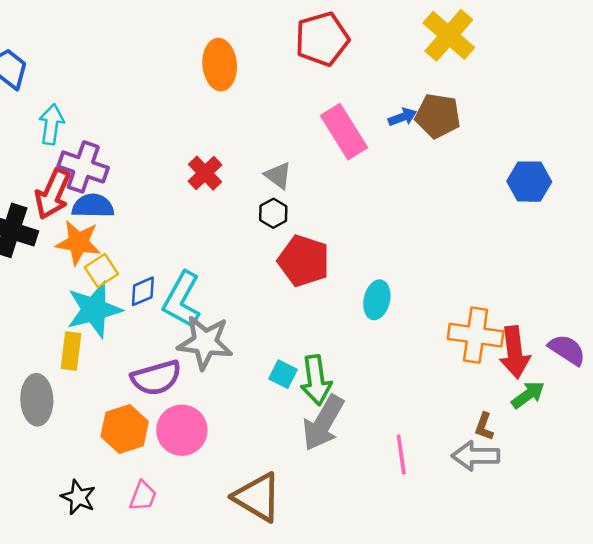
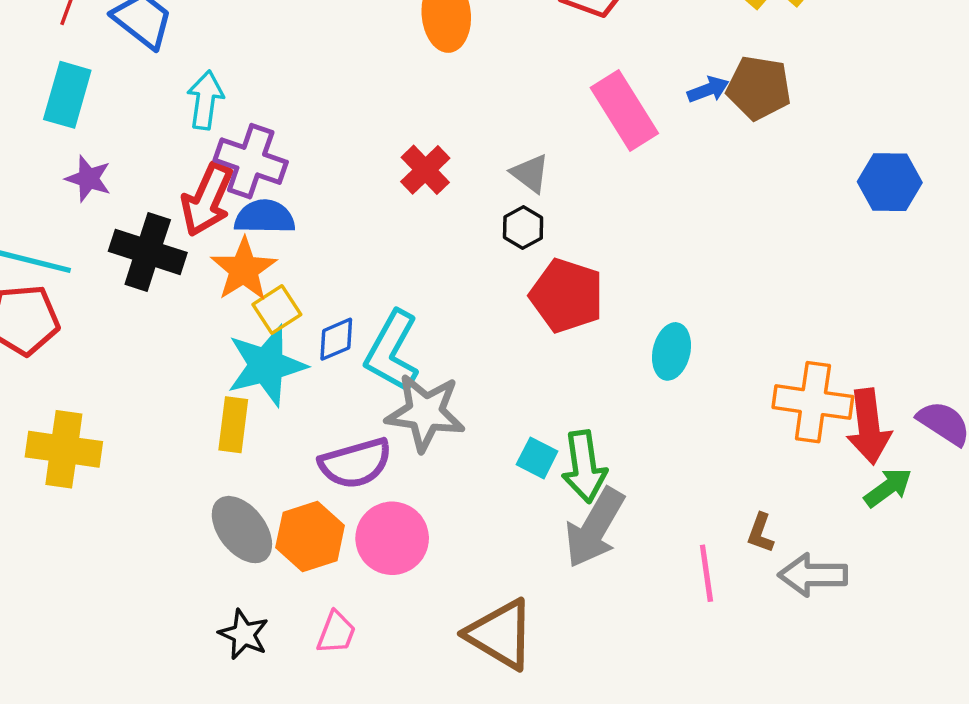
orange star: (78, 243) -> (244, 269), turned 30
gray ellipse: (37, 400) -> (242, 530), moved, turned -36
brown L-shape: (484, 427) -> (761, 533), moved

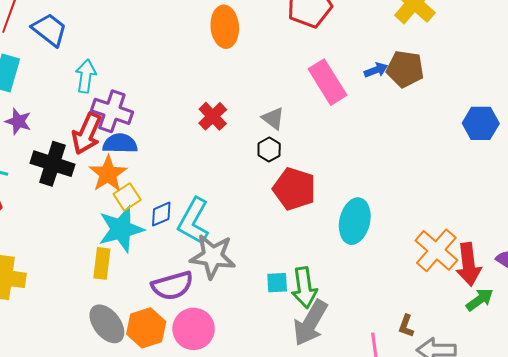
cyan ellipse: (671, 351) -> (355, 221), size x1.4
orange cross: (813, 402) -> (436, 250), turned 33
cyan square: (537, 458) -> (277, 283), turned -30

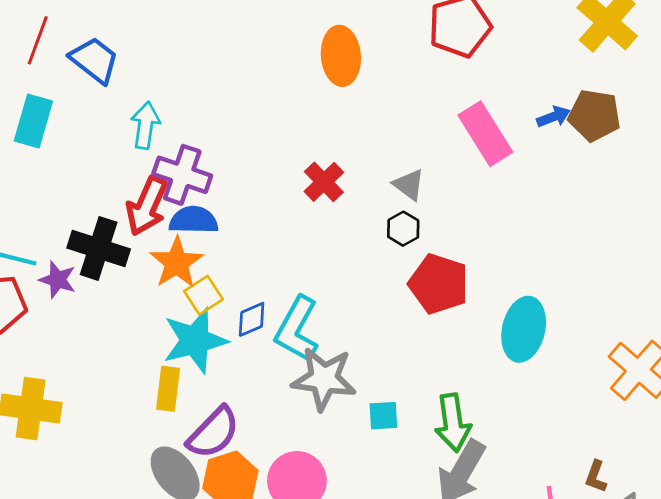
purple star: (18, 121) -> (58, 280), moved
cyan square: (277, 283) -> (383, 416), moved
purple semicircle: (172, 286) -> (213, 433), moved, turned -30

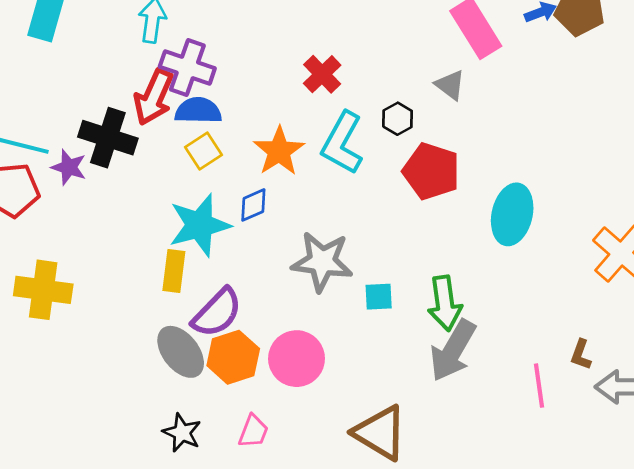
gray triangle: (409, 185) -> (450, 85), moved
orange star: (177, 263) -> (279, 151), moved
yellow square: (203, 295) -> (204, 151), moved
cyan L-shape: (297, 329) -> (342, 143), moved

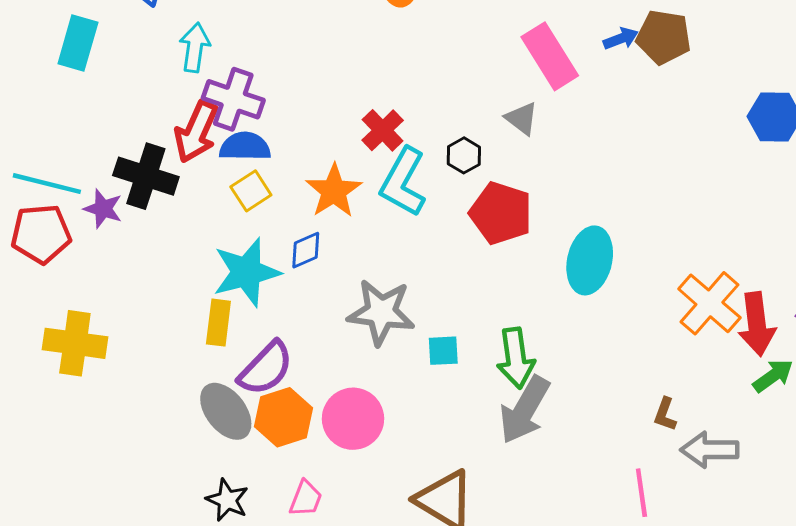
red cross: (322, 74) -> (383, 130), moved
pink line: (539, 386) -> (641, 493), moved

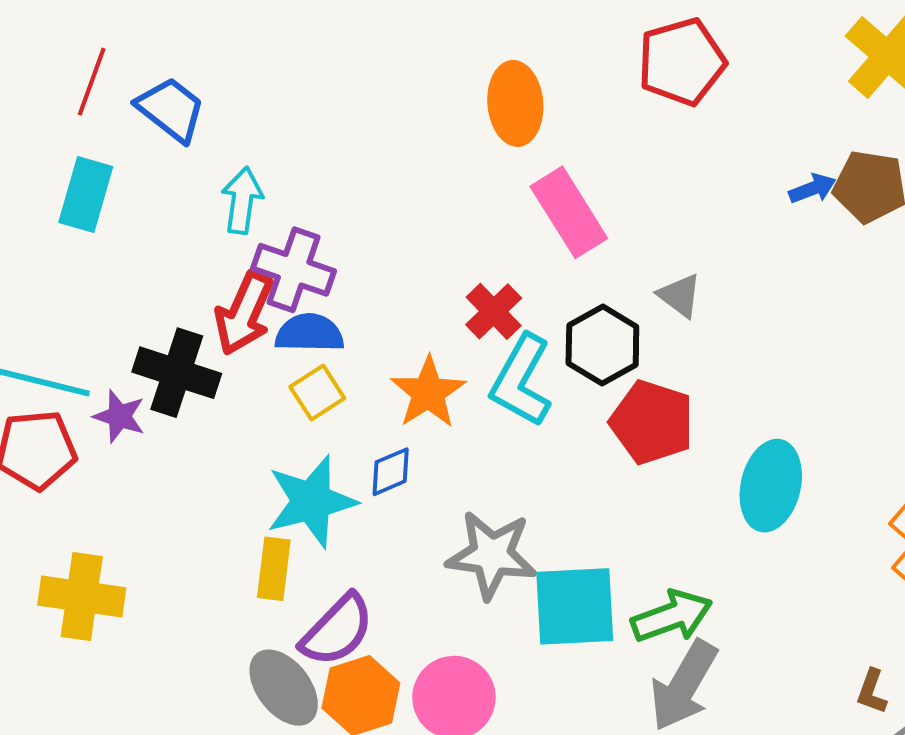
pink rectangle: (550, 56) -> (569, 212), moved
black hexagon: (464, 155) -> (602, 345), size x1.6
cyan square: (443, 351) -> (575, 606), size x2.0
green arrow: (516, 358) -> (672, 616), turned -102

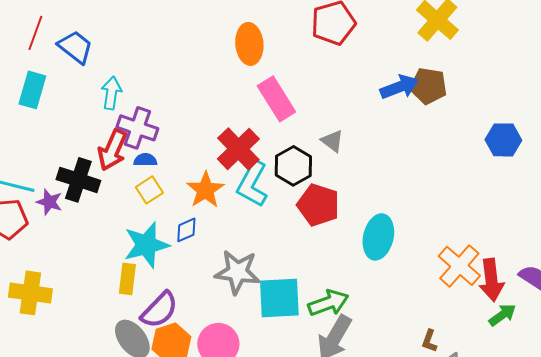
blue arrow: (812, 189) -> (399, 87), size x1.6
red cross: (494, 311) -> (238, 149), size x1.5
blue semicircle: (309, 333) -> (145, 160), size x0.7

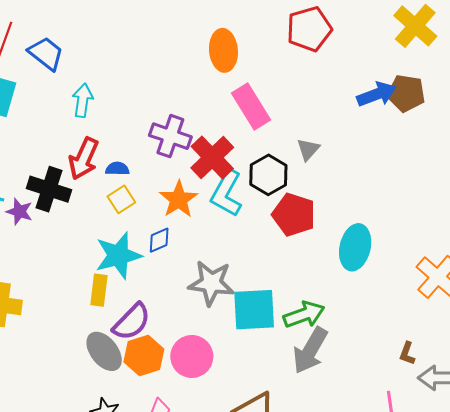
purple cross: (137, 128) -> (170, 136), moved
gray triangle: (332, 141) -> (308, 149), turned 35

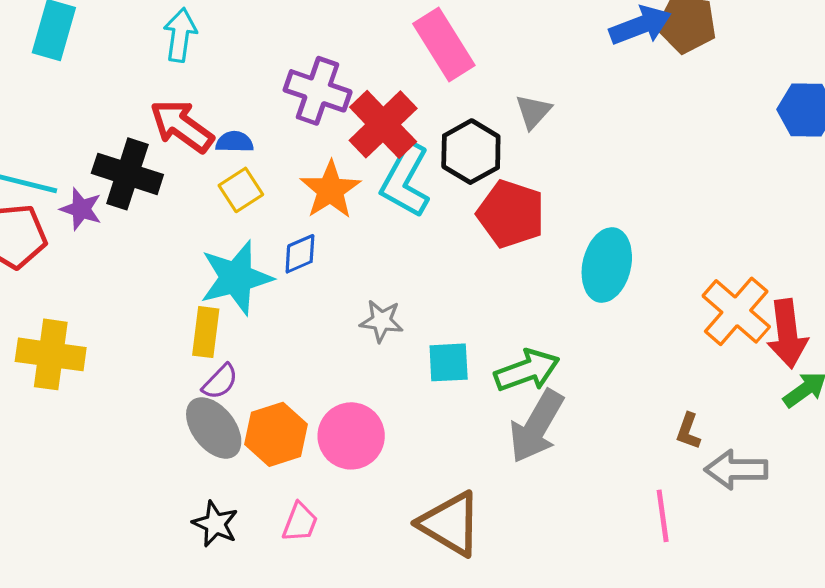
red arrow: (84, 159) -> (182, 126), turned 102
gray star: (211, 283) -> (381, 321), size x0.6
cyan square: (254, 310) -> (449, 362), size x0.6
purple semicircle: (132, 322) -> (220, 382), moved, size x0.6

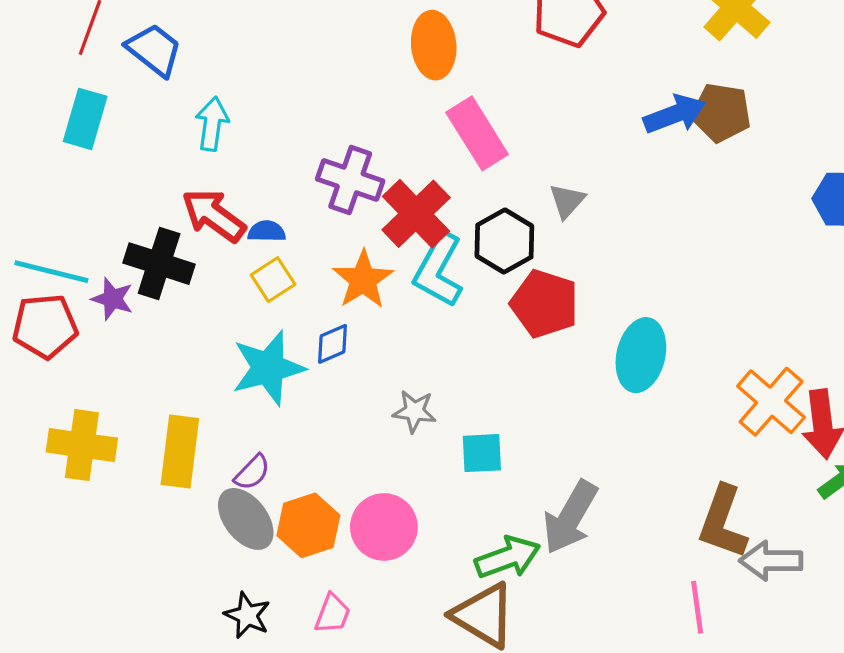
yellow rectangle: (206, 332) -> (180, 451), moved, size x1.4
green arrow: (527, 370) -> (508, 557), moved
brown L-shape: (688, 431) -> (723, 522), size x2.0

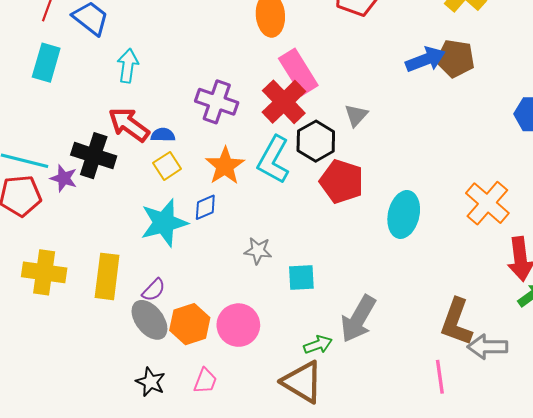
red cross: (416, 214) -> (284, 102), moved
orange cross: (771, 402) -> (487, 203), moved
green arrow: (508, 557) -> (318, 345), size x0.7

